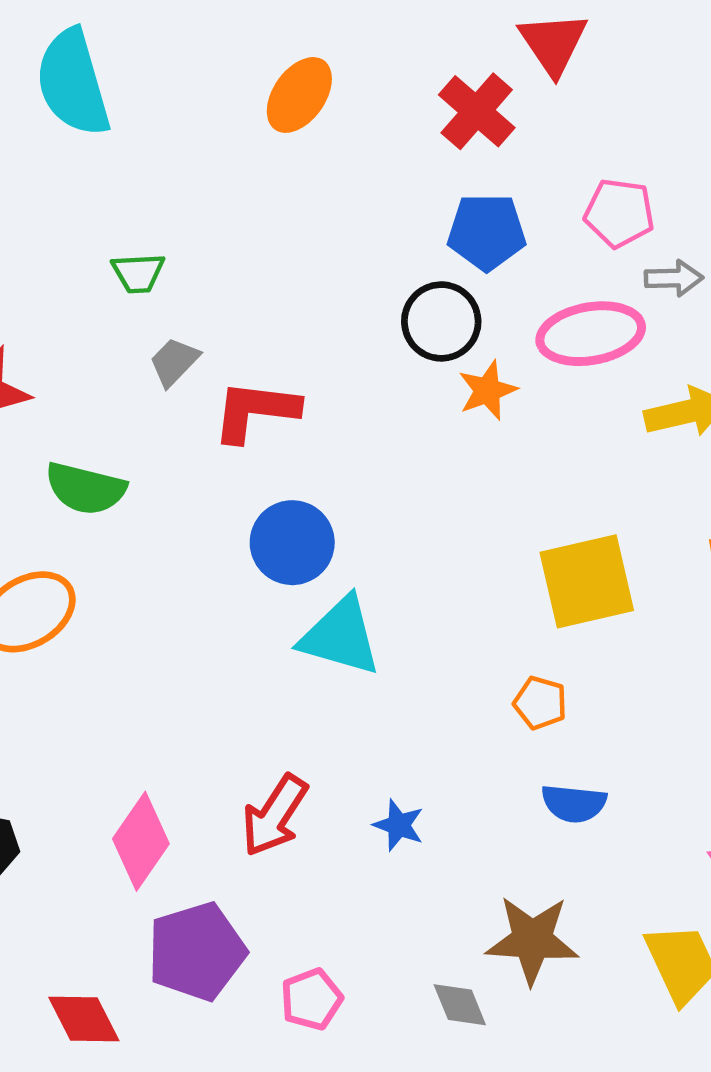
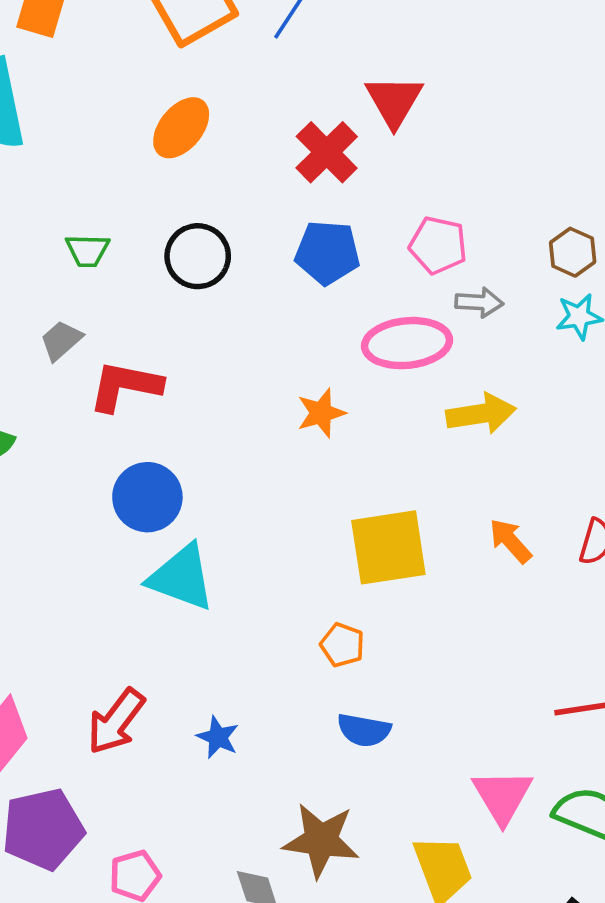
green trapezoid: (138, 273) -> (87, 250), moved
black circle: (441, 321) -> (198, 256), moved
orange star: (487, 390) -> (321, 413), moved

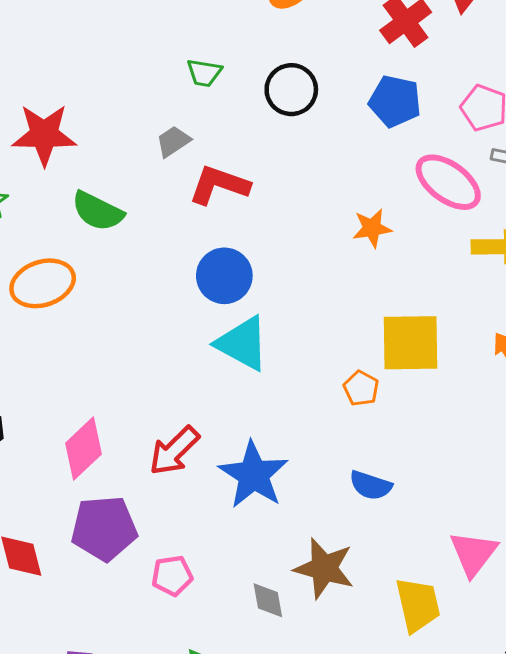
pink ellipse: (407, 343) -> (448, 182), turned 34
orange pentagon: (342, 645) -> (361, 388), moved
blue star: (218, 737) -> (254, 475), size x2.0

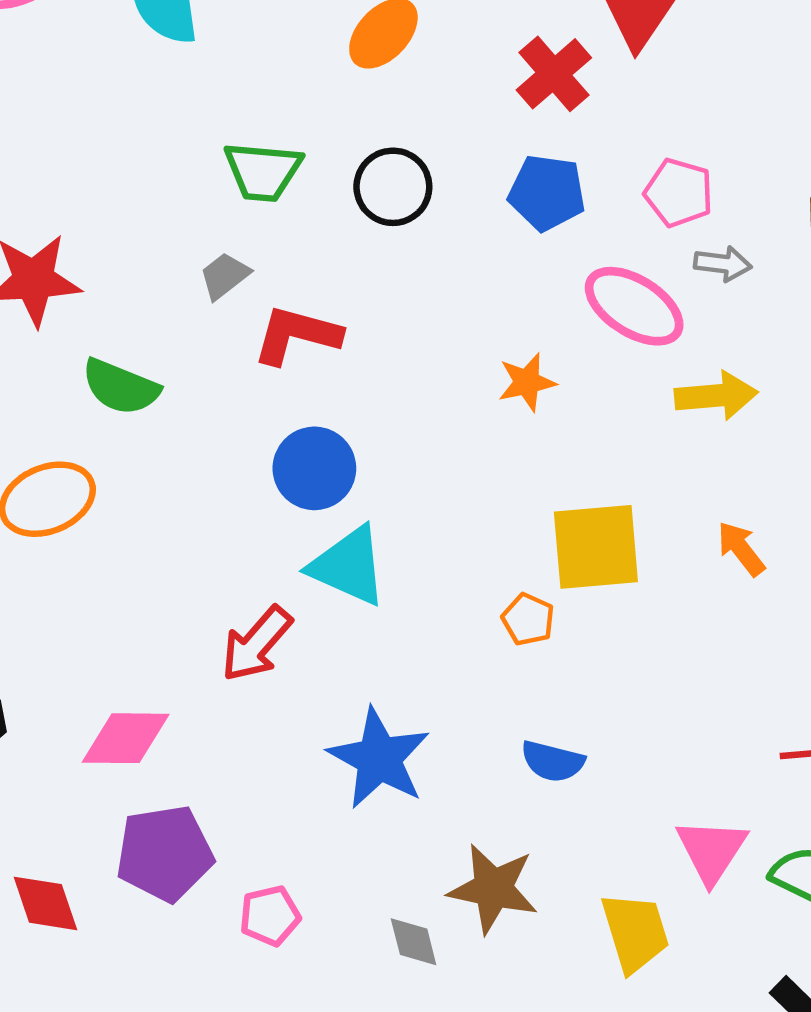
green trapezoid: (204, 73) -> (263, 171), size x1.5
pink diamond: (84, 449) -> (126, 738), turned 48
red arrow: (174, 451) -> (257, 644), moved

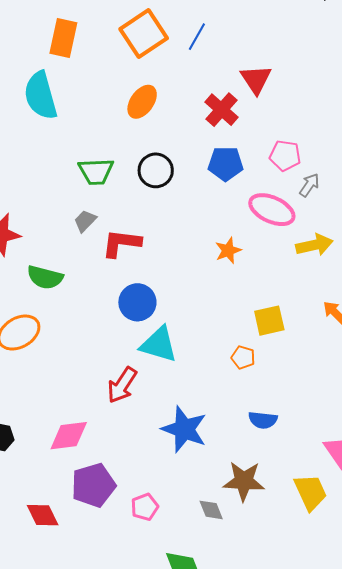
gray arrow: (723, 264) -> (309, 185), turned -55
yellow square: (596, 547) -> (269, 321), size x0.7

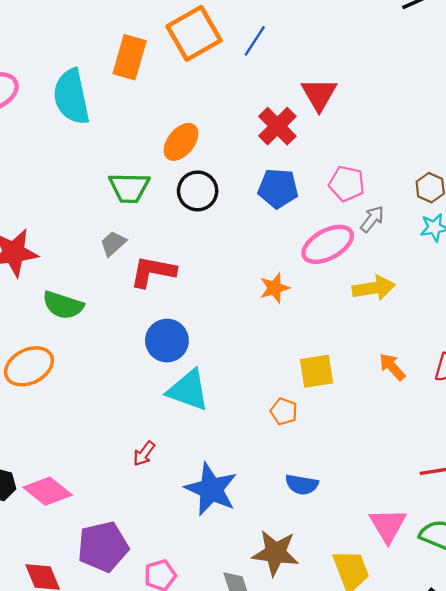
orange rectangle: (63, 38) -> (130, 57), moved
orange ellipse: (142, 102) -> (181, 142), moved
pink ellipse: (272, 210) -> (328, 244), turned -57
red arrow: (122, 385) -> (144, 454), moved, size x0.6
pink diamond: (69, 436) -> (48, 491), moved, turned 42

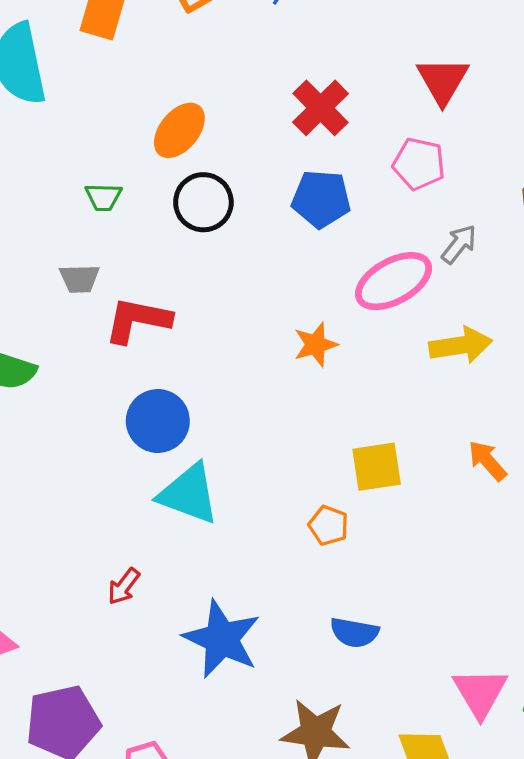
red triangle: (319, 94) -> (443, 80), moved
pink pentagon: (347, 184) -> (419, 164), moved
green trapezoid: (129, 188) -> (103, 197), size x0.6
gray trapezoid: (113, 243) -> (79, 279), turned -140

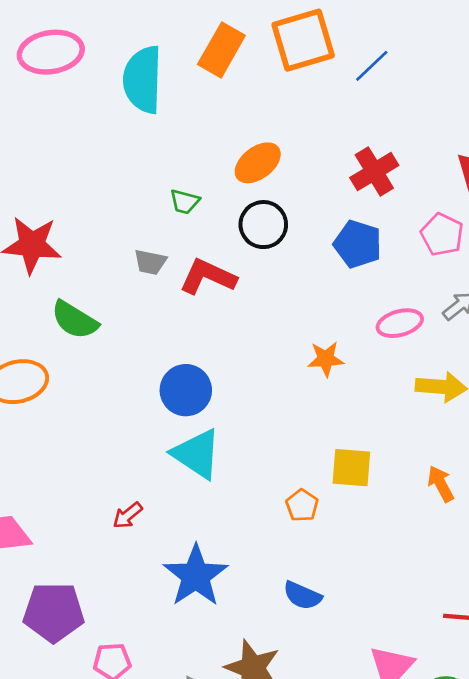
pink ellipse: (394, 281) -> (400, 323), size x0.7
red L-shape: (138, 320) -> (208, 277), moved

